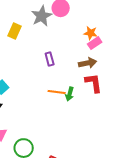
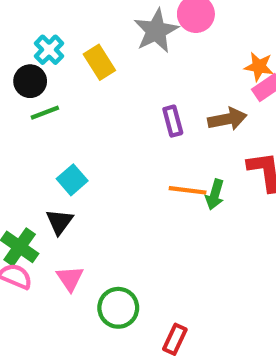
yellow rectangle: (15, 31) -> (99, 62), turned -56
brown arrow: (88, 63) -> (227, 119), moved

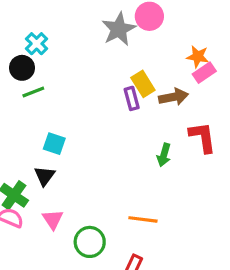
yellow rectangle: (99, 62) -> (143, 84), moved
cyan square: (72, 180) -> (54, 144), turned -30
orange line: (188, 190) -> (143, 219), moved

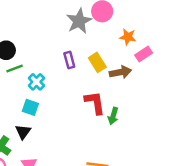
cyan cross: (37, 44) -> (36, 82), moved
orange star: (198, 57) -> (128, 37), moved
purple rectangle: (132, 98) -> (69, 60), moved
red L-shape: (203, 137) -> (95, 103), moved

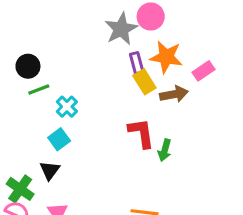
orange star: (128, 37) -> (166, 57), moved, size x1.5
purple rectangle: (69, 60) -> (137, 63), moved
cyan square: (30, 107) -> (59, 139), turned 35

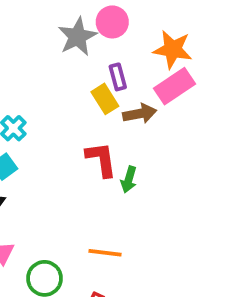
orange star: (166, 57) -> (173, 49), moved
purple rectangle: (137, 63) -> (118, 77), moved
pink rectangle: (204, 71) -> (175, 86), size x1.5

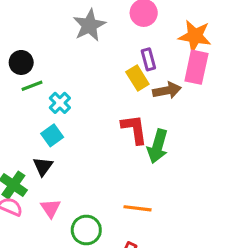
gray star: (77, 37) -> (89, 25), moved
pink rectangle: (175, 86) -> (196, 67), turned -44
green arrow: (129, 179) -> (158, 146), size x1.5

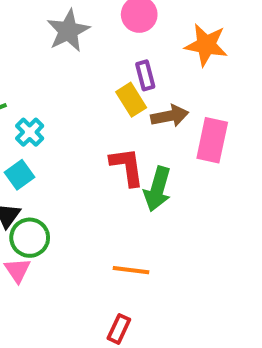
pink rectangle: (196, 67) -> (212, 140), moved
green circle: (86, 230) -> (30, 238), moved

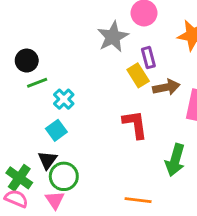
gray star: (68, 31) -> (113, 37), moved
green arrow: (157, 189) -> (175, 160), moved

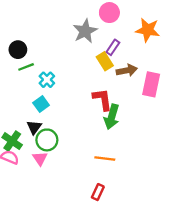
purple rectangle: (148, 58) -> (113, 47), turned 49
green arrow: (175, 160) -> (112, 117), moved

